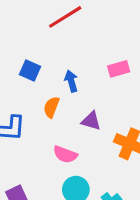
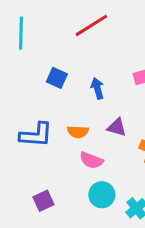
orange semicircle: (51, 107) -> (78, 132), moved, turned -108

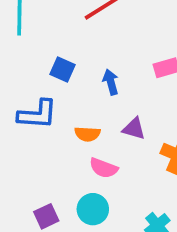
blue L-shape: (36, 135) -> (37, 114), moved
cyan circle: (102, 195) -> (93, 209), moved

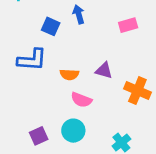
blue arrow: (111, 82) -> (79, 14), moved

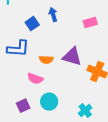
blue square: (51, 26) -> (32, 24), turned 32
purple triangle: (104, 70) -> (72, 57), size x1.5
pink semicircle: (81, 100) -> (35, 79), moved

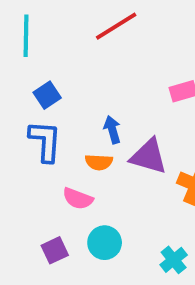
blue arrow: (53, 15) -> (112, 130), moved
blue square: (32, 24) -> (47, 95), moved
blue L-shape: (18, 49) -> (45, 141), turned -90

